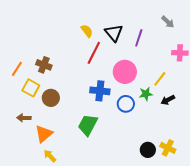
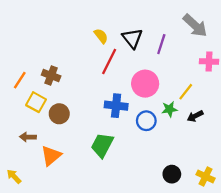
gray arrow: (168, 22) -> (195, 26), size x1.6
yellow cross: (168, 148) -> (205, 176), moved
yellow arrow: (50, 156) -> (14, 176), moved

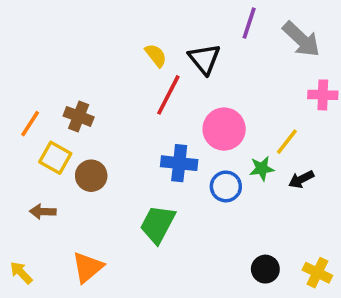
purple line: (161, 44) -> (249, 23), moved
orange triangle: (51, 156) -> (88, 267), moved

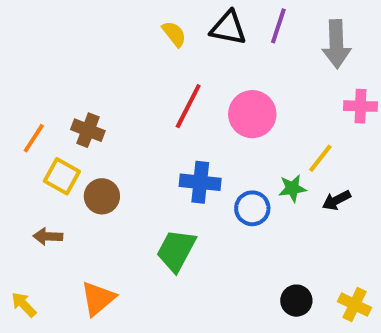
gray arrow: (301, 39) -> (336, 44), turned 45
yellow semicircle: (156, 55) -> (174, 34), moved
black triangle: (204, 59) -> (228, 28), moved, turned -40
pink circle: (224, 129) -> (252, 114), moved

